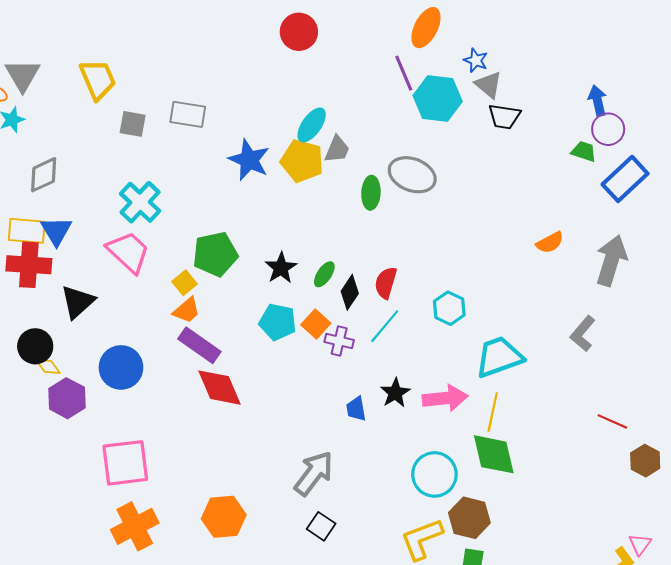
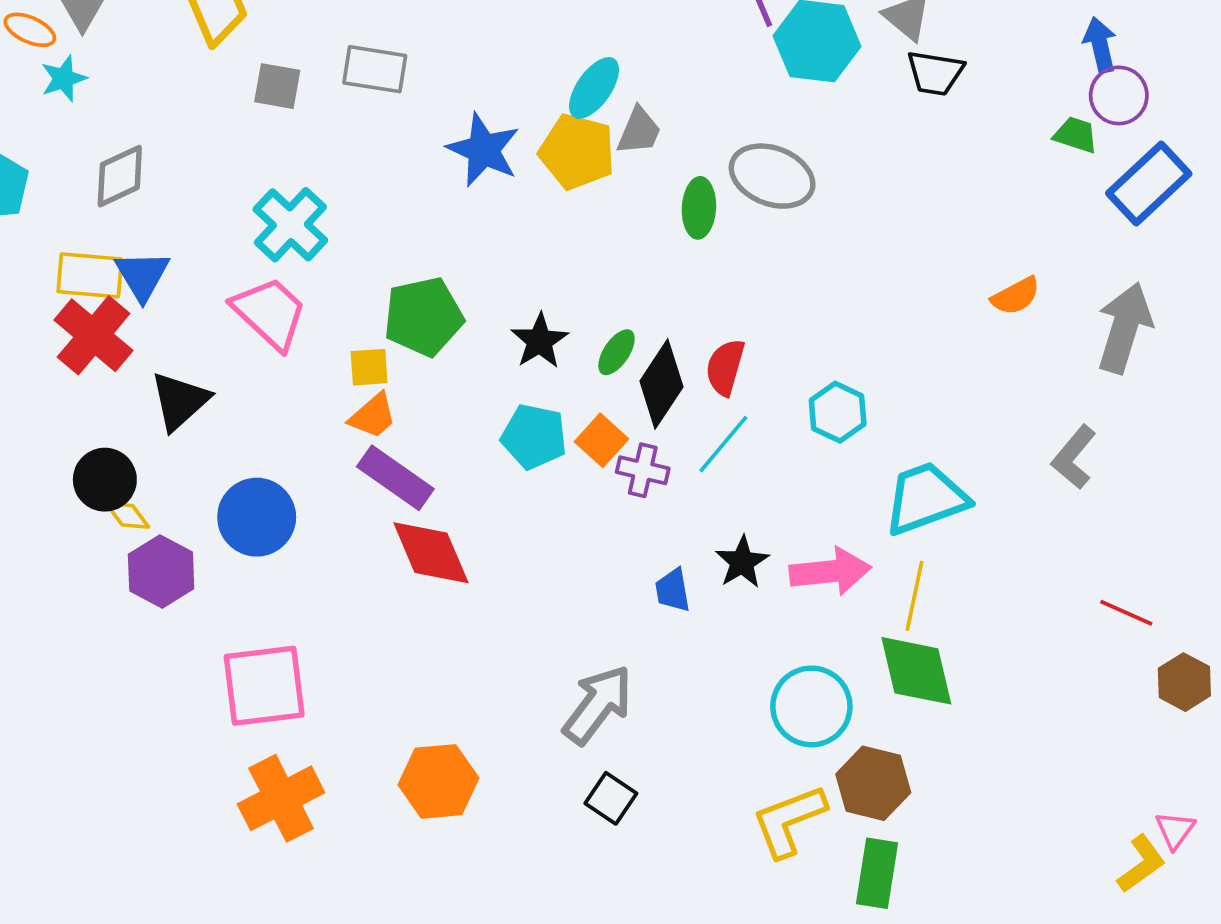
red cross: (29, 265) -> (94, 335), turned 36
yellow square: (185, 283) -> (369, 367), turned 35
black diamond: (350, 292) -> (661, 384), size x1.4

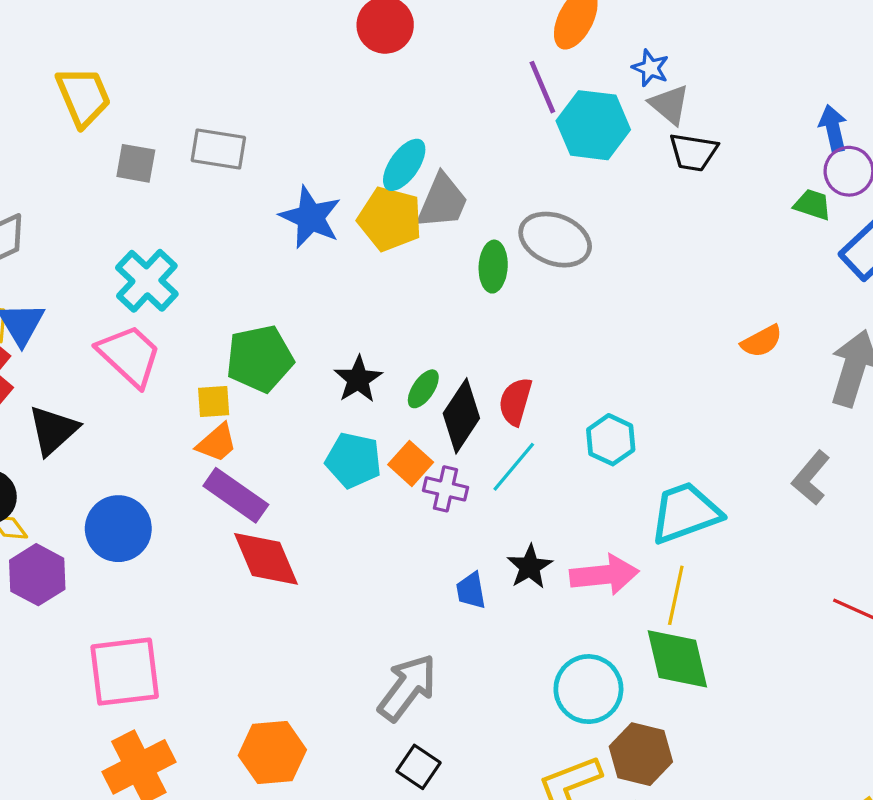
gray trapezoid: (639, 131) -> (442, 201), size x1.4

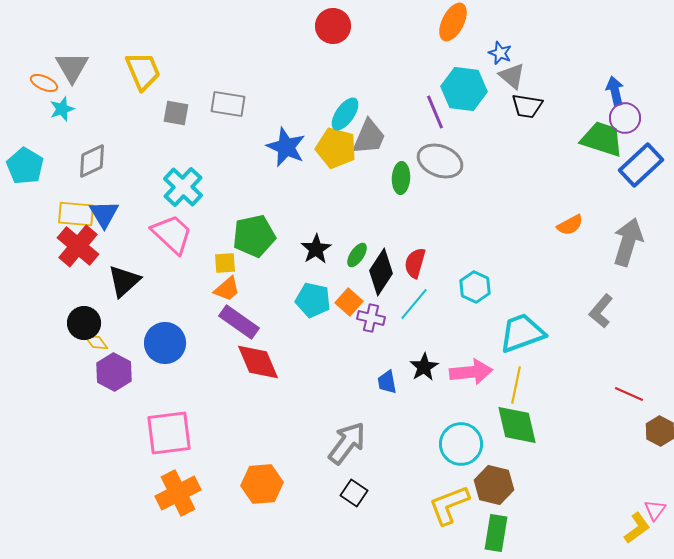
purple line: (542, 87) -> (435, 112), moved
green trapezoid: (812, 205) -> (602, 139), size x1.8

